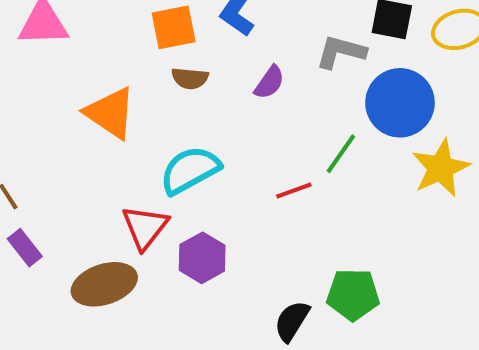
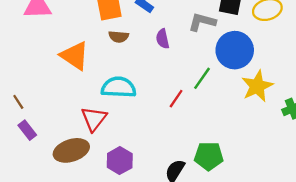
purple semicircle: (269, 82) -> (163, 39), turned 132
cyan semicircle: (190, 170) -> (119, 87), turned 32
red line: (294, 190) -> (176, 99), turned -36
purple hexagon: (202, 258) -> (120, 161), moved

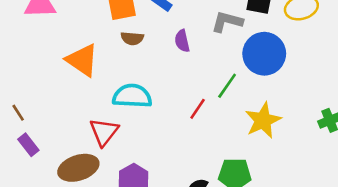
yellow star: (257, 86) -> (263, 120), moved

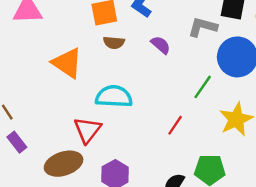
purple semicircle: (182, 41) -> (161, 45), turned 144
red line: (198, 109) -> (175, 125), moved

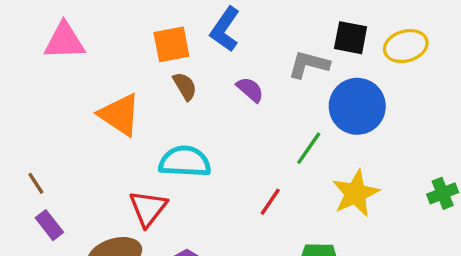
brown semicircle: (114, 43) -> (185, 86), turned -126

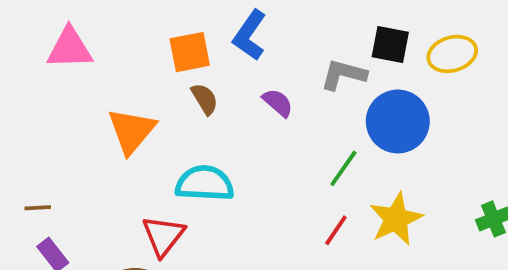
orange triangle: (120, 115) -> (132, 131), turned 36
brown line: (36, 183) -> (38, 208), turned -60
red line: (270, 202) -> (336, 230), moved

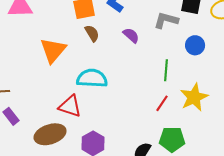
blue circle: (398, 121) -> (195, 45), size x0.6
green line: (343, 168) -> (166, 70), turned -30
red triangle: (163, 236) -> (70, 106), turned -50

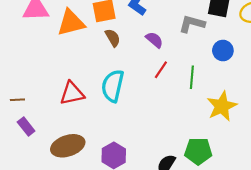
orange triangle: (53, 50) -> (71, 23), moved, turned 36
cyan semicircle: (92, 78) -> (113, 86), turned -80
red line: (162, 103) -> (161, 70), moved
red triangle: (70, 106) -> (72, 93), moved, turned -30

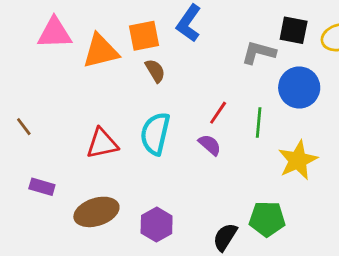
purple semicircle: (154, 40) -> (210, 145), moved
blue circle: (223, 51) -> (299, 87), size x1.5
brown line: (17, 100) -> (24, 127), moved, turned 56
purple rectangle: (26, 127) -> (42, 187), turned -36

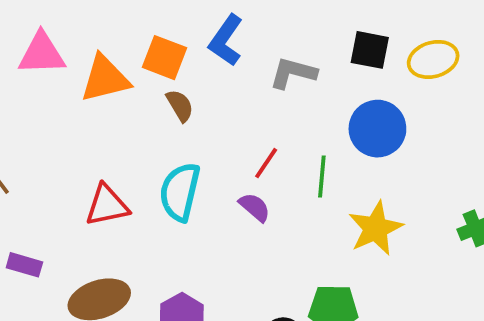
orange square: (144, 36) -> (164, 58), turned 32
gray L-shape: (259, 53) -> (293, 73), moved

